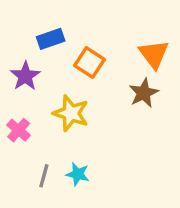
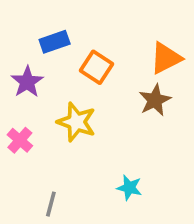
orange triangle: (154, 54) -> (166, 58), turned 40
cyan star: (78, 174) -> (129, 188), moved
gray line: (44, 176) -> (51, 204), moved

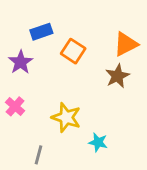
yellow star: (76, 122) -> (66, 117), moved

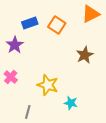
orange triangle: (126, 44) -> (91, 14), moved
orange square: (73, 51) -> (57, 25), moved

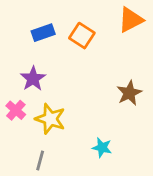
purple star: (15, 45) -> (33, 79), moved
brown star: (85, 55) -> (129, 93), moved
yellow star: (48, 85) -> (50, 119), moved

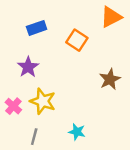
orange square: (82, 36) -> (77, 40), moved
pink cross: (16, 110) -> (13, 106), moved
cyan star: (102, 148) -> (77, 132), moved

